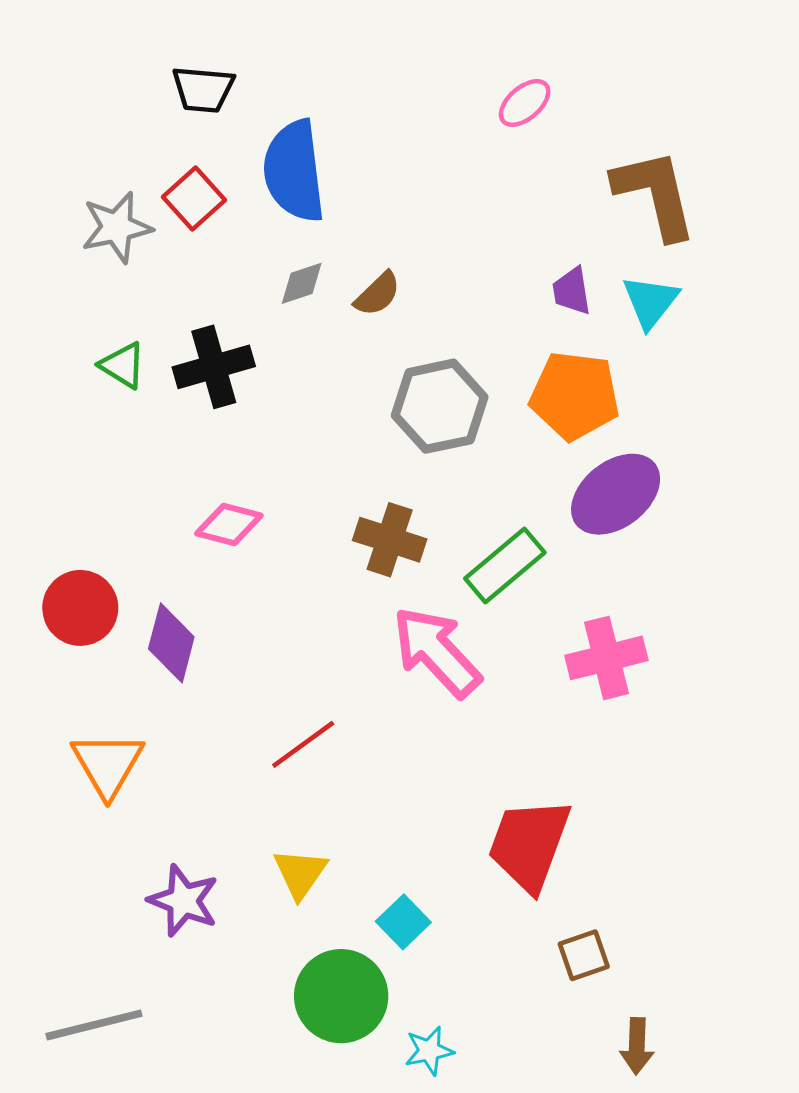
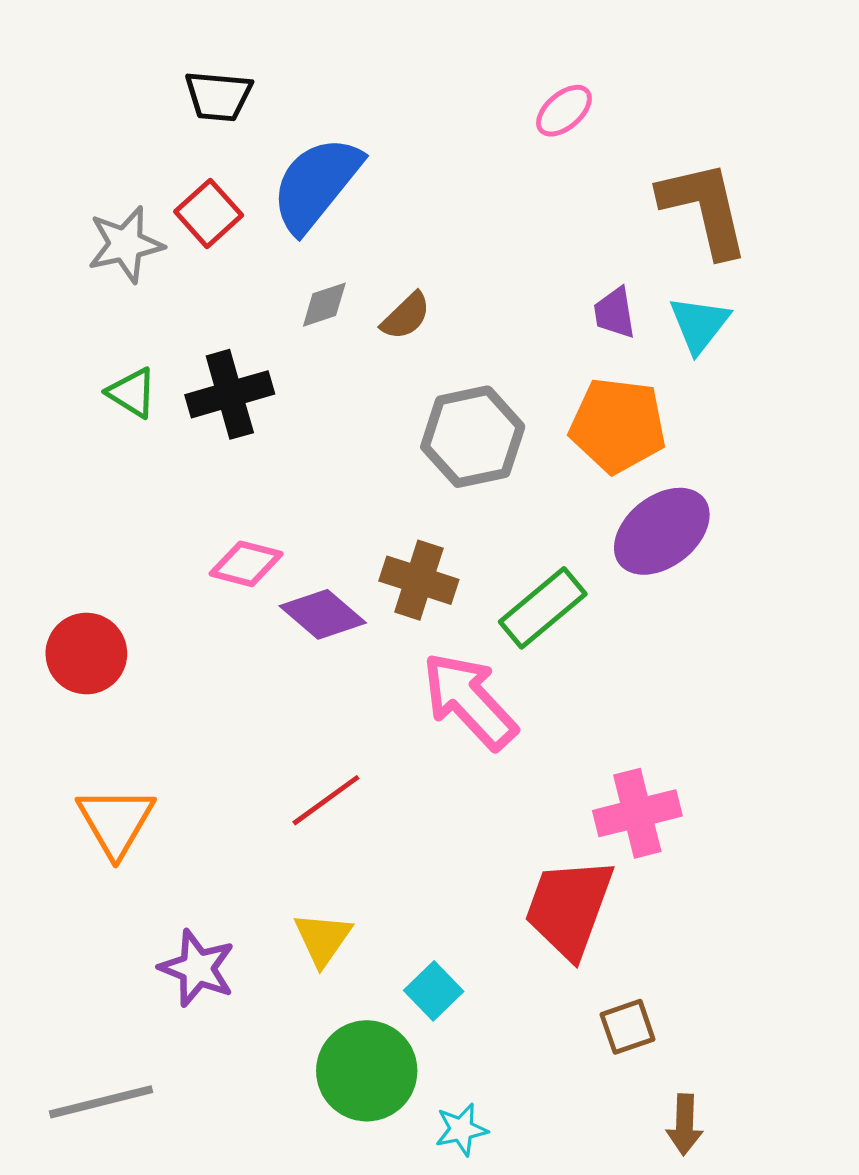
blue semicircle: (294, 171) -> (316, 184), turned 46
purple diamond: (171, 643) -> (323, 614), moved, turned -64
pink cross: (606, 658) -> (637, 813), moved

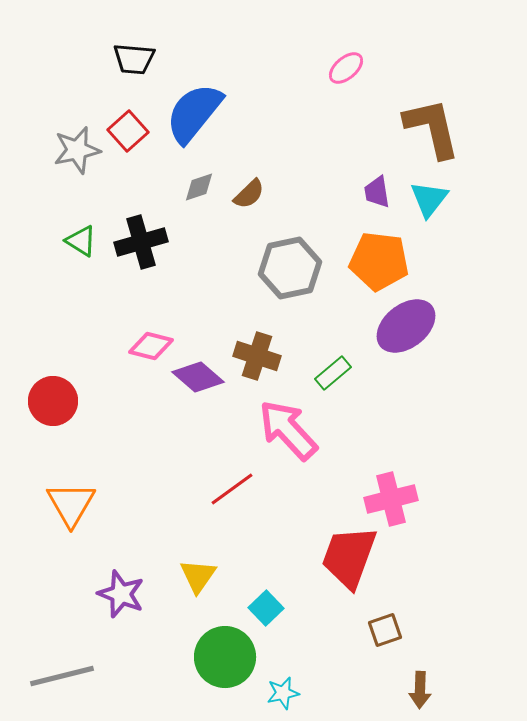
green rectangle: (543, 608) -> (333, 373), size x0.7
red line: (326, 800) -> (232, 489), moved

